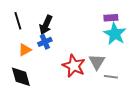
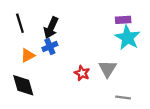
red star: (74, 66) -> (82, 73), size x0.6
gray line: (111, 77) -> (123, 98), moved

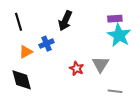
black arrow: (51, 28) -> (65, 21), moved

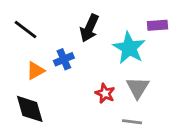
black line: (19, 22) -> (26, 29), turned -36
cyan star: (119, 35) -> (129, 48), moved
gray line: (115, 91) -> (132, 122), moved

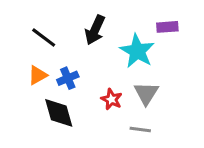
black line: (26, 29) -> (44, 37), moved
blue cross: (64, 59) -> (68, 78), moved
black diamond: (30, 109) -> (59, 113), moved

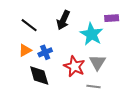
red star: (112, 99) -> (74, 66), size x1.5

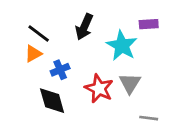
orange triangle: (25, 50) -> (33, 54), moved
gray line: (93, 87) -> (149, 118), moved

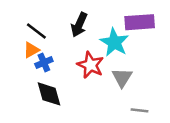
purple rectangle: (149, 24) -> (140, 22), size x1.6
blue cross: (60, 70) -> (44, 62), moved
red star: (99, 89) -> (90, 65), moved

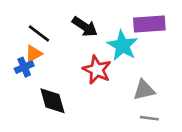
black arrow: (79, 25) -> (85, 27), turned -80
blue cross: (44, 62) -> (24, 67), moved
gray triangle: (122, 78) -> (144, 90), moved, turned 45

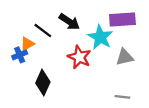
black line: (39, 33) -> (43, 31), moved
gray triangle: (144, 90) -> (125, 57), moved
black diamond: (52, 101) -> (43, 83), turned 40

